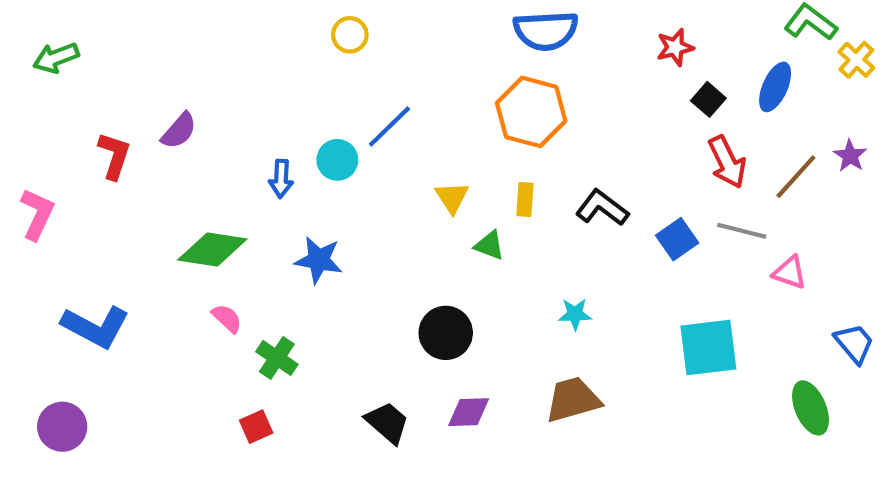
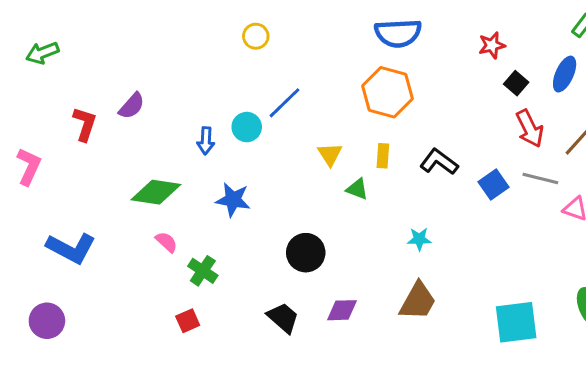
black circle: (446, 333) -> (306, 253), moved
cyan square: (708, 347) -> (516, 322), moved
brown trapezoid: (573, 400) -> (418, 301), turned 135

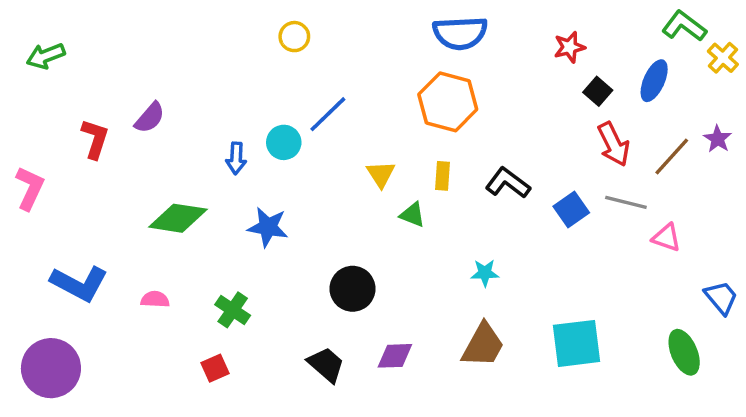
pink semicircle: (166, 242) -> (155, 299), moved, turned -40
purple circle: (47, 321) -> (51, 368), size x1.4
cyan square: (516, 322) -> (577, 343), moved

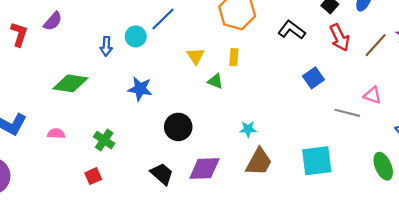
black L-shape: (508, 183) -> (292, 30), moved
gray line: (626, 202) -> (347, 113), moved
blue star: (268, 227) -> (140, 89), moved
cyan star: (485, 273) -> (248, 129), moved
purple diamond: (395, 356) -> (204, 168), size x1.4

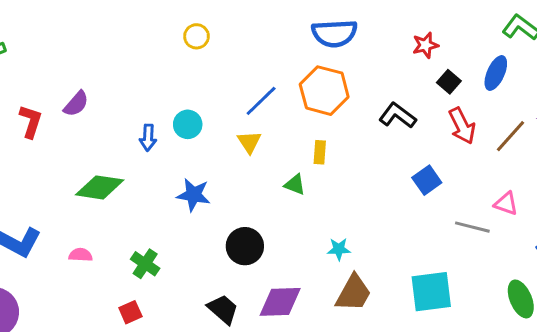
blue line: (163, 19) -> (261, 101), moved
yellow triangle: (196, 56) -> (249, 142), moved

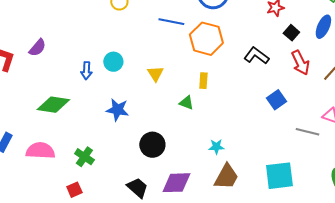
blue line: (261, 101) -> (171, 22), moved, turned 55
pink semicircle: (81, 255) -> (40, 151), size x1.8

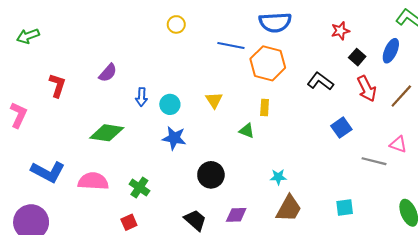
purple semicircle: (37, 48) -> (108, 73), moved
cyan circle: (113, 62) -> (170, 104), moved
cyan square: (279, 176) -> (345, 207), size x0.6
purple diamond: (176, 183) -> (236, 215), size x0.7

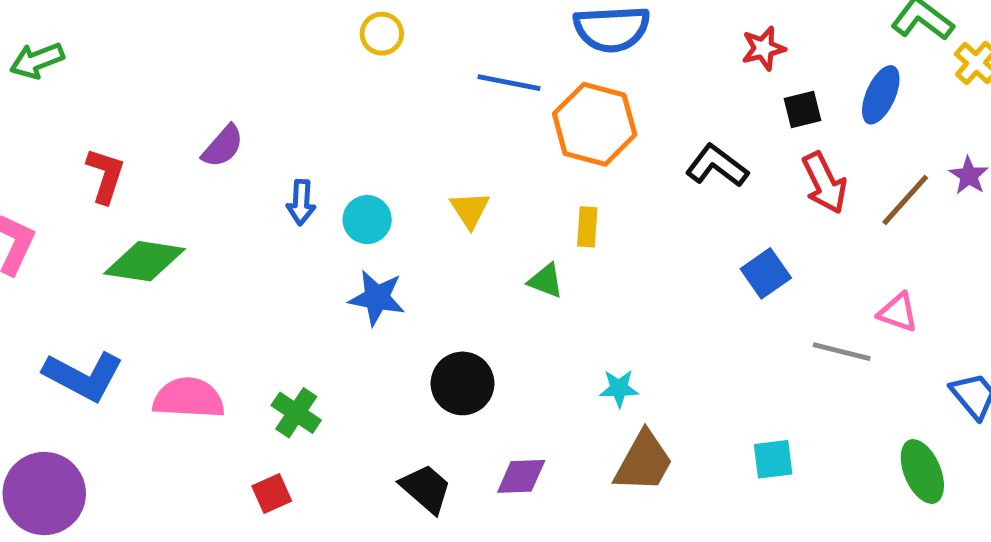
black square: (357, 57) -> (802, 109), turned 35
green diamond: (107, 133) -> (145, 261), moved

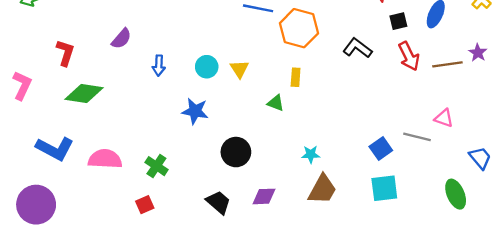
brown line: (905, 200) -> (447, 64), turned 40
cyan circle: (367, 220) -> (207, 67), moved
blue square: (766, 273) -> (381, 149), moved
cyan square: (773, 459) -> (384, 188), size x1.4

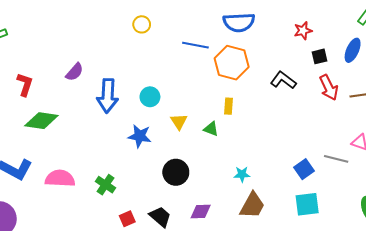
blue arrow: (159, 66) -> (108, 96), size x1.8
yellow triangle: (239, 69) -> (179, 122), moved
red square: (145, 205) -> (127, 219), moved

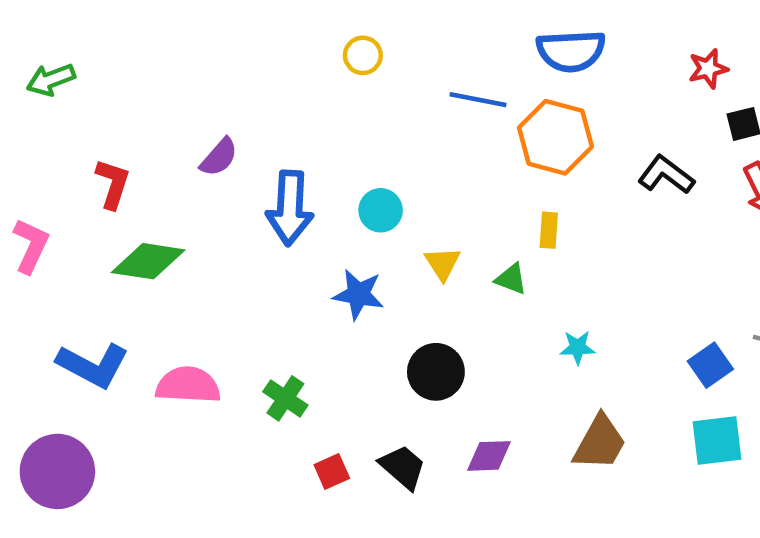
cyan star: (242, 174) -> (578, 348), moved

